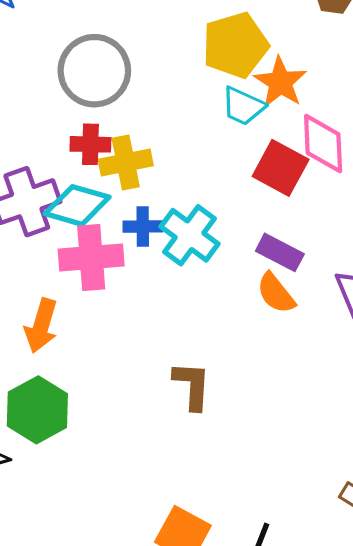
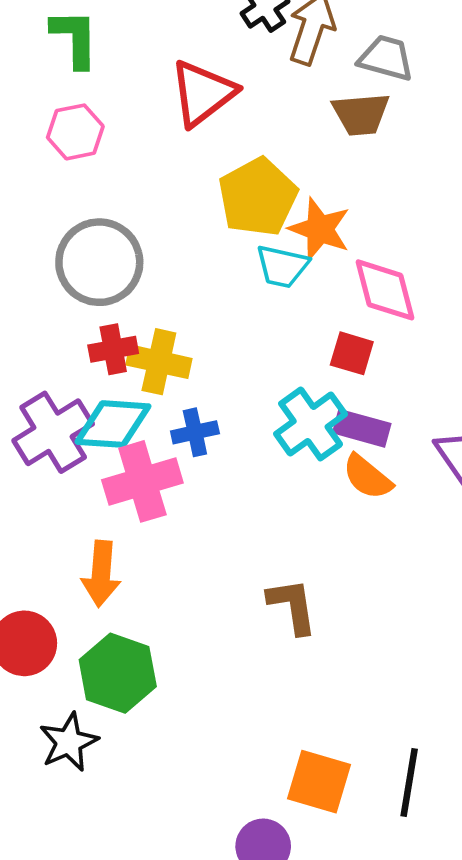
yellow cross: (126, 162) -> (159, 362), turned 36
red square: (281, 168) -> (352, 353), moved, size x0.7
cyan cross: (190, 235) -> (311, 424), moved, turned 30

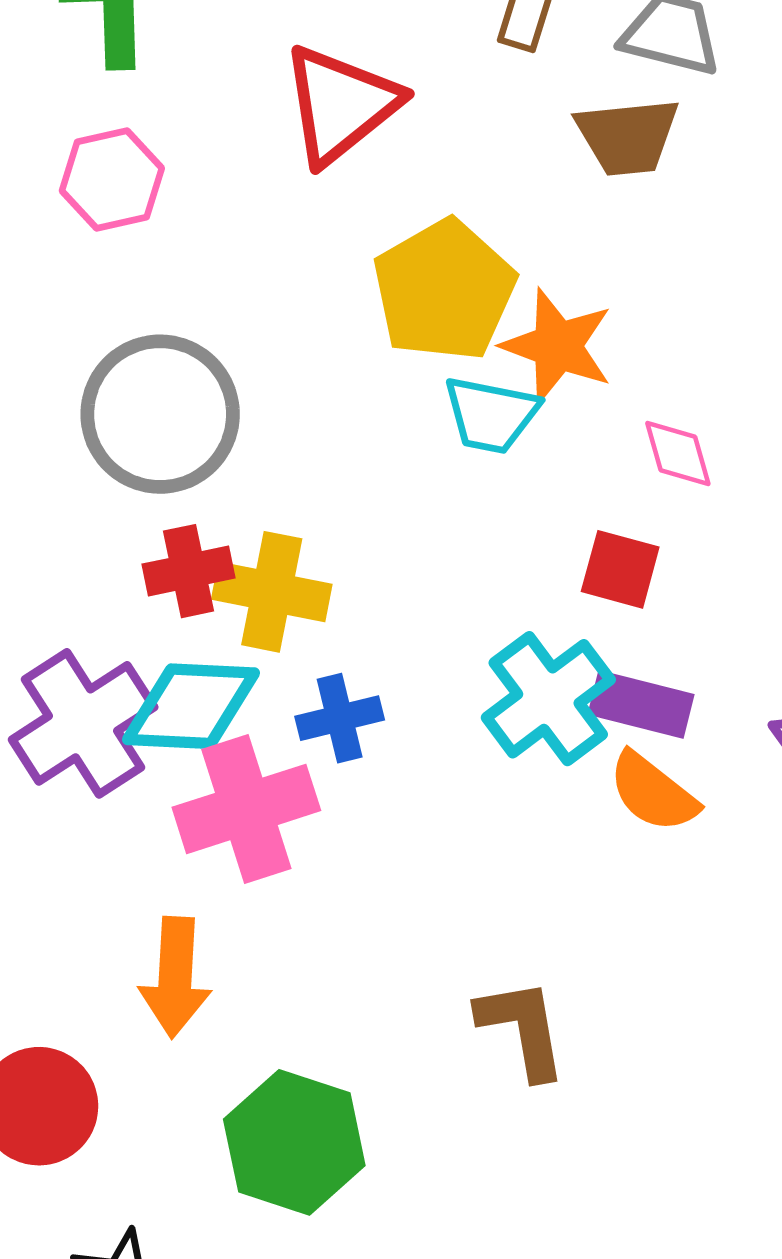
pink diamond: (385, 290) -> (678, 453), size x0.6
green hexagon: (118, 673) -> (294, 1142), moved

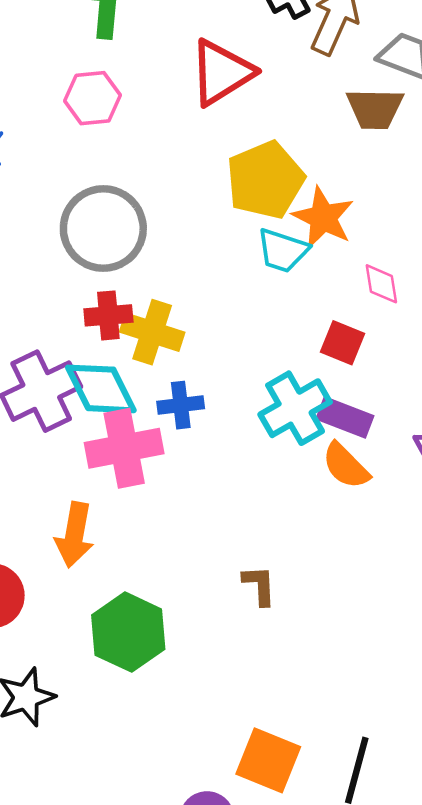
cyan diamond: (191, 706) -> (101, 389), turned 54
brown L-shape: (522, 1028) -> (259, 585), size x0.7

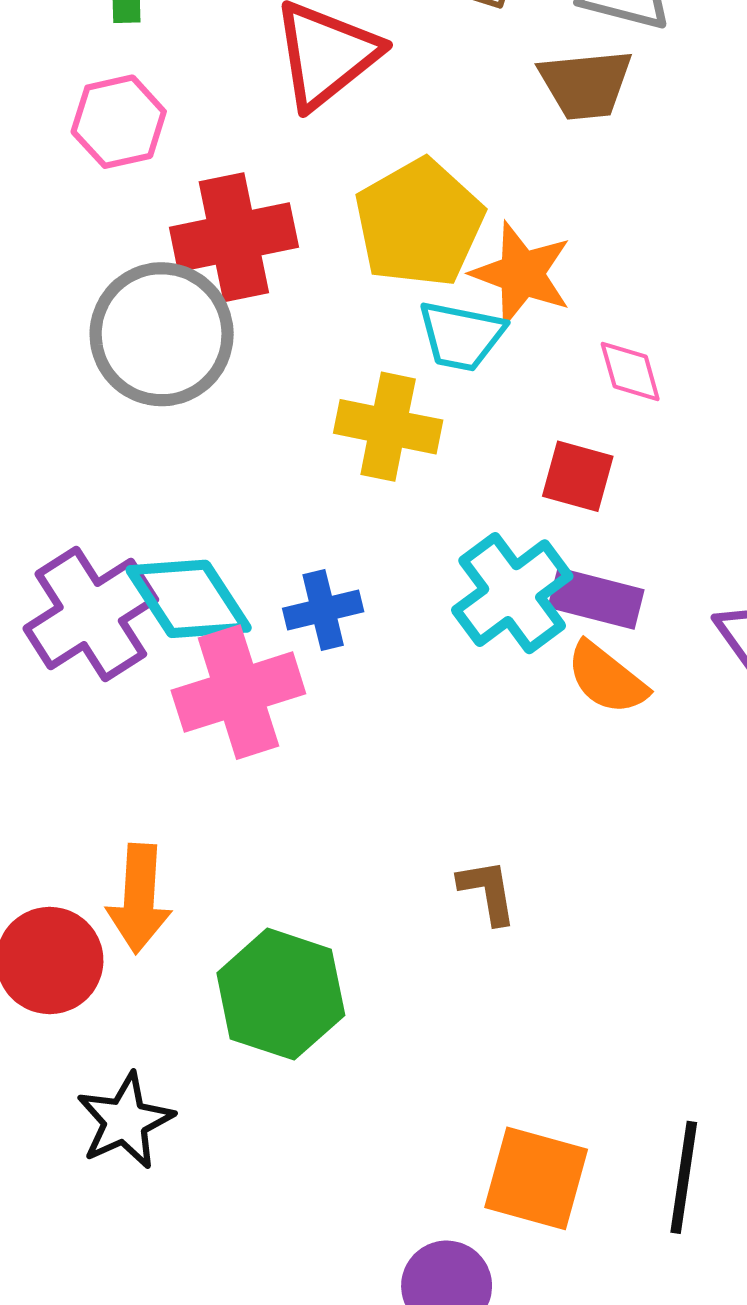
red cross: (108, 315) -> (234, 237), moved, size x1.5
yellow cross: (152, 332) -> (388, 427), moved
orange arrow: (75, 535) -> (139, 899), moved

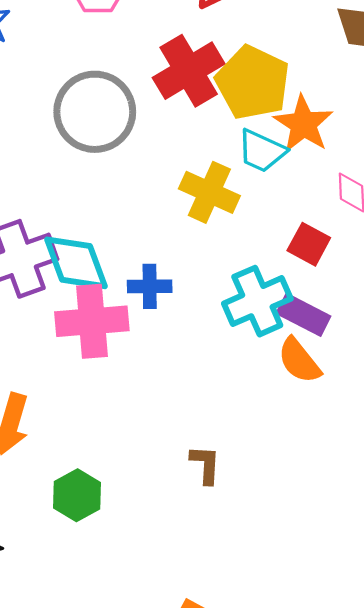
yellow pentagon: (419, 223) -> (253, 83), turned -30
red cross: (234, 237) -> (189, 71), moved, turned -32
green hexagon: (281, 994) -> (77, 495), size x0.7

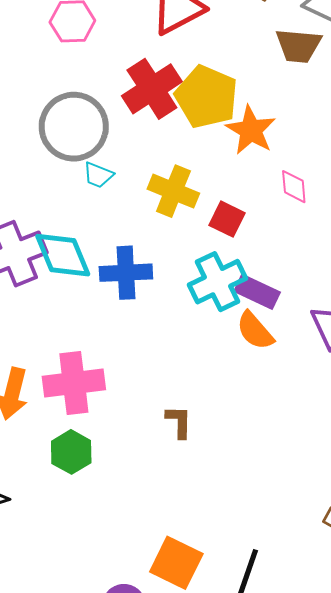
cyan trapezoid: (262, 151) -> (98, 175), moved, size x0.7
red square: (309, 244) -> (227, 219), moved
blue cross: (150, 286) -> (126, 273), size x1.4
pink cross: (92, 321) -> (74, 383), moved

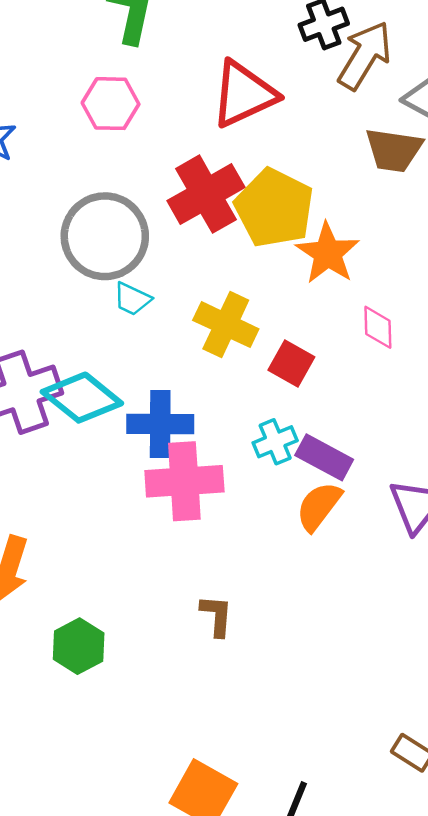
cyan diamond: (63, 255) -> (82, 398), turned -32
cyan cross: (218, 282) -> (275, 442), size x0.6
orange semicircle: (255, 331) -> (319, 506), turned 75
pink cross: (74, 383) -> (184, 481), moved

